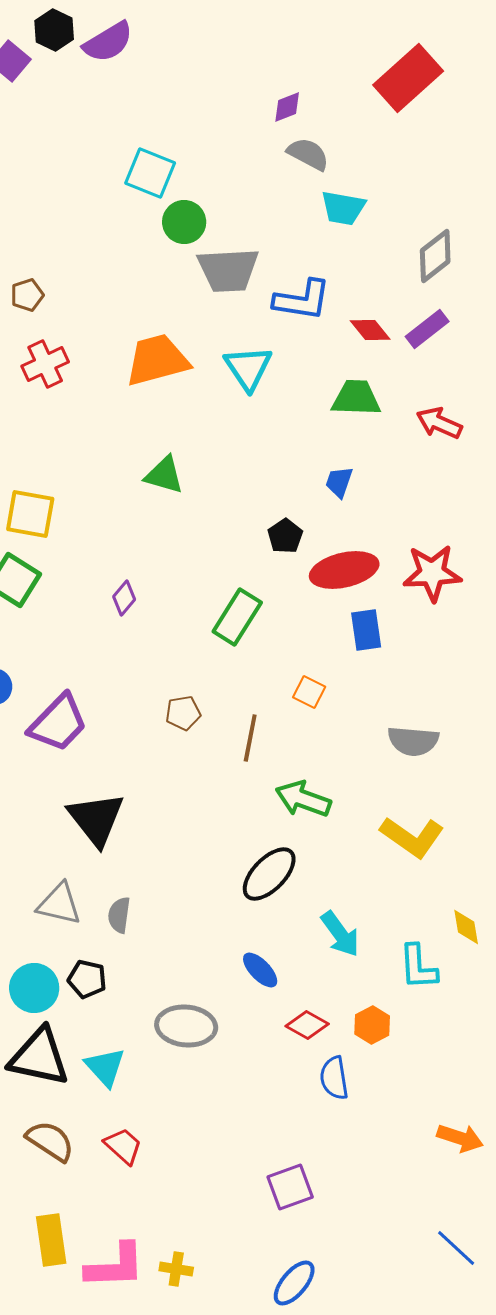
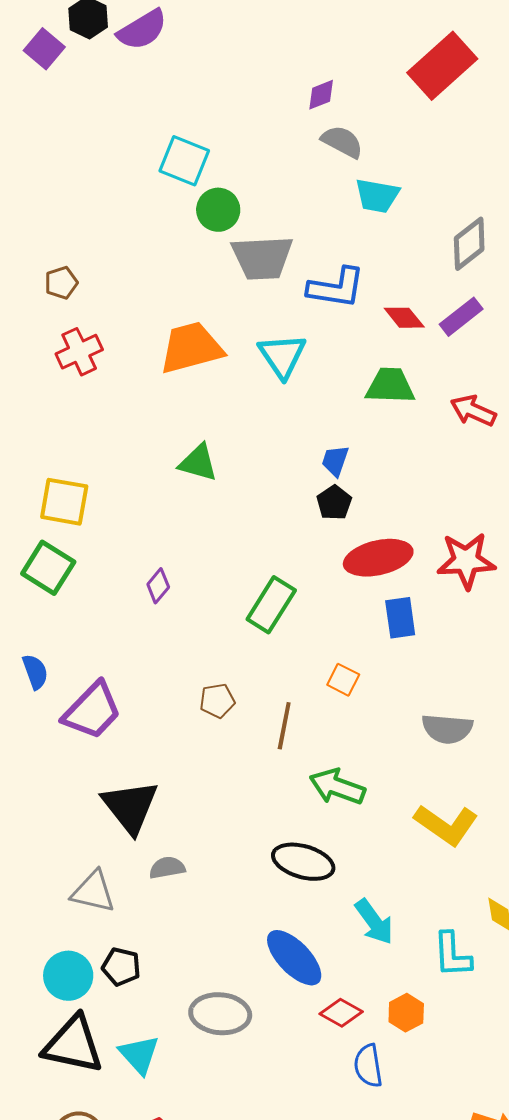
blue trapezoid: (339, 482) -> (335, 461), moved
black pentagon: (285, 536) -> (334, 503), moved
black ellipse: (269, 874) -> (303, 862), turned 62
gray semicircle: (119, 915) -> (167, 868), moved, turned 72
blue ellipse: (260, 970) -> (294, 958), size x1.6

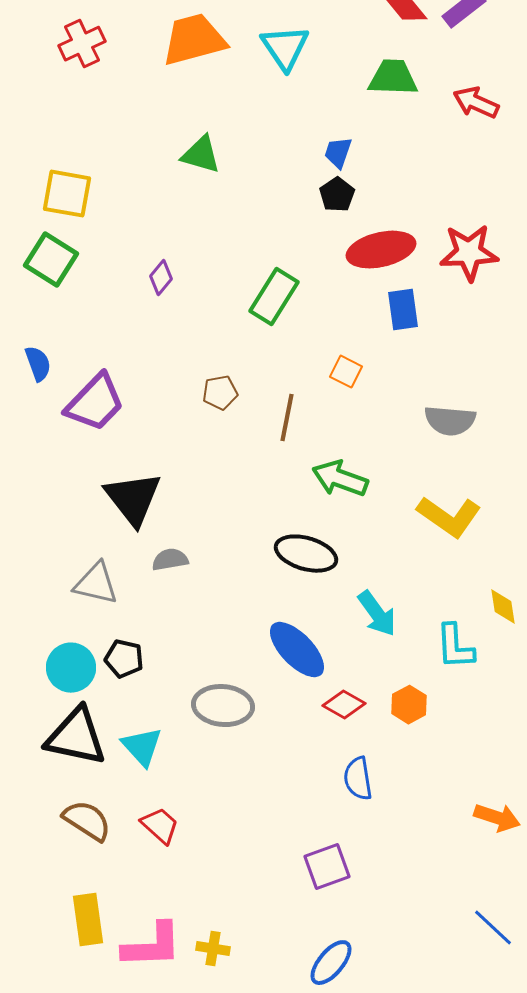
blue semicircle: (368, 1066) -> (358, 779), moved

